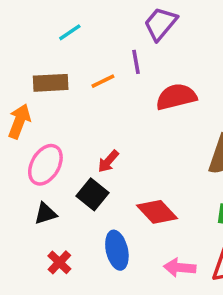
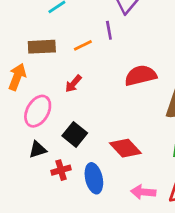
red semicircle: (176, 97) -> (140, 76), moved
red arrow: (108, 161) -> (73, 84), moved
red cross: (59, 262) -> (61, 170), moved, turned 30

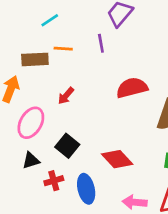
orange line: (83, 45) -> (63, 49), moved, turned 30

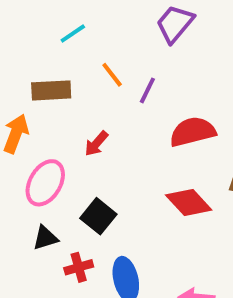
purple line: (101, 43) -> (147, 90), moved, turned 36
orange line: (63, 49) -> (112, 75), moved, turned 48
red diamond: (117, 159) -> (189, 202), moved

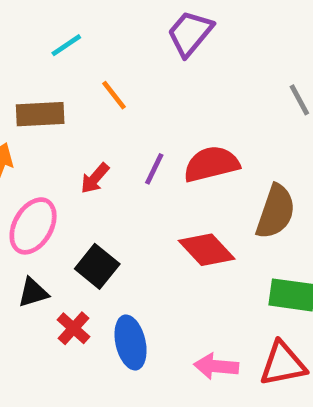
purple line: (147, 90) -> (154, 169), moved
red cross: (79, 267) -> (73, 328), turned -32

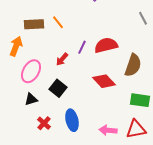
orange line: (114, 95) -> (58, 22), moved
red arrow: (95, 178) -> (62, 59), moved
red cross: (73, 328) -> (44, 123), moved

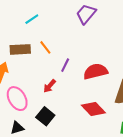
purple line: (82, 47) -> (65, 65), moved
pink ellipse: (31, 71) -> (17, 99), turned -60

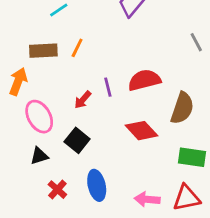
orange line: (45, 47) -> (77, 48), turned 64
purple line: (65, 65) -> (108, 87), moved, turned -40

